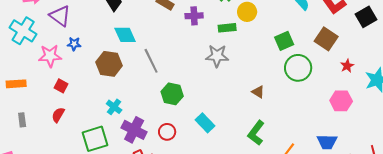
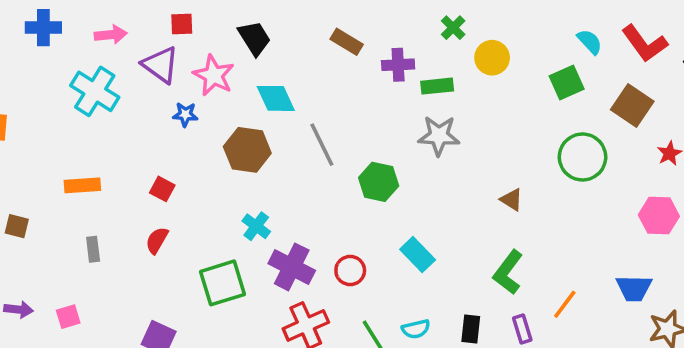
green rectangle: (227, 28) -> (437, 86), moved
green square: (284, 41) -> (567, 83), moved
pink star: (50, 56) -> (214, 75), moved, turned 30
green hexagon: (172, 94) -> (379, 182), moved

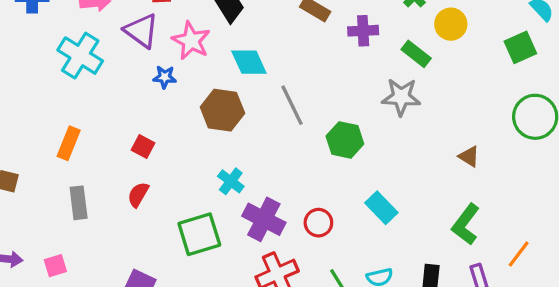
green rectangle: (437, 86) -> (416, 54), moved, turned 44
orange rectangle: (82, 185) -> (69, 143), turned -64
gray rectangle: (93, 249) -> (79, 203), size x1.4

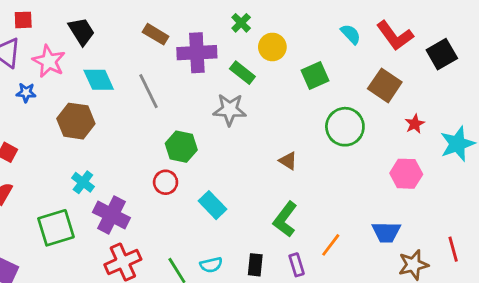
purple cross: (363, 31) -> (197, 53), size x1.5
green square: (520, 47) -> (315, 75), moved
gray line: (292, 105) -> (148, 91), moved
red circle: (318, 223) -> (166, 182), moved

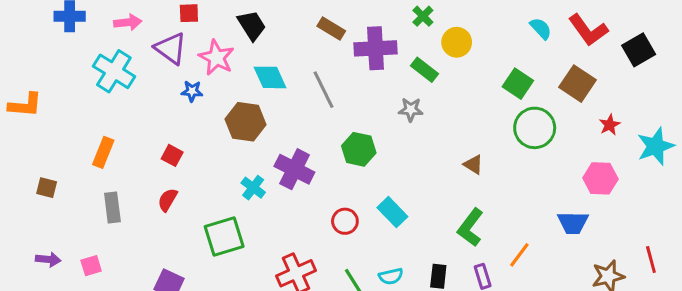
green square: (315, 75) -> (518, 84), moved, turned -32
gray star: (230, 110) -> (411, 110), size x0.7
red circle: (166, 182) -> (345, 221), moved
purple cross: (111, 215) -> (294, 169), moved
blue trapezoid: (386, 232) -> (573, 223), moved

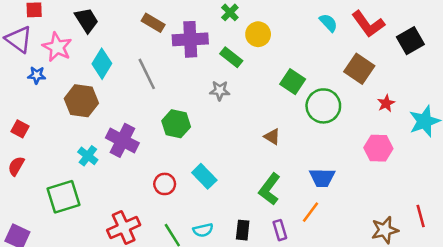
cyan diamond: (270, 77) -> (102, 64), turned 56
green square: (518, 84) -> (293, 82), moved
blue trapezoid: (573, 223) -> (322, 178), moved

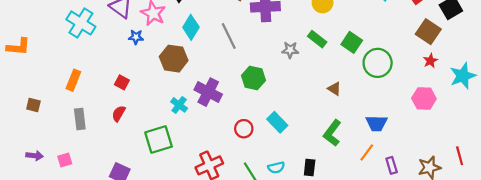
green rectangle: (231, 57) -> (317, 39), moved
brown square: (359, 69) -> (428, 32), moved
purple rectangle: (280, 230) -> (392, 165), moved

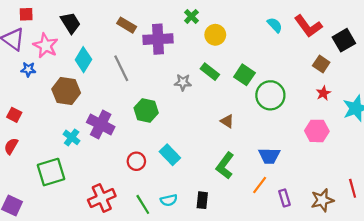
brown square: (428, 32) -> (321, 64), size x0.7

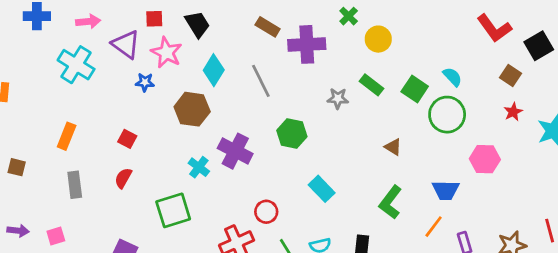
red square: (26, 14) -> (154, 19), moved
cyan semicircle: (275, 25) -> (452, 77), moved
pink hexagon: (317, 131) -> (485, 159), moved
red circle: (136, 161) -> (266, 212), moved

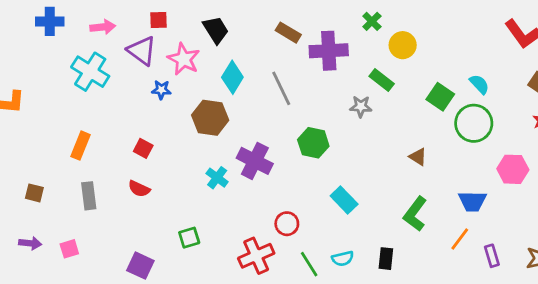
red square: (154, 19) -> (159, 20), moved
green rectangle: (372, 85) -> (382, 80), moved
brown square: (17, 167) -> (34, 193), moved
red semicircle: (123, 178) -> (139, 189), turned -95
green square: (173, 210) -> (189, 238), moved, size x0.6

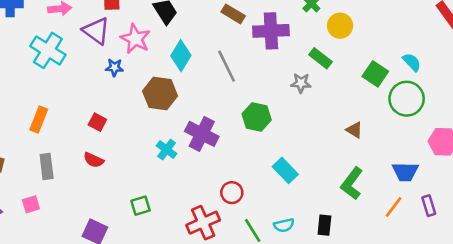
pink square: (69, 249) -> (31, 204), moved
purple rectangle: (492, 256) -> (429, 206), moved

